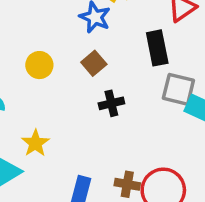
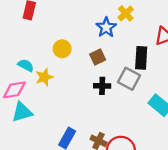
gray square: (178, 89) -> (129, 79), moved
yellow star: (35, 143) -> (44, 77), moved

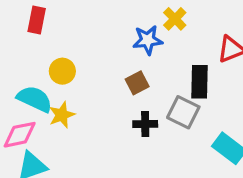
blue star: (106, 27) -> (148, 40), turned 30
yellow circle: (62, 49) -> (62, 71), moved
cyan semicircle: (26, 65) -> (35, 99), size x1.5

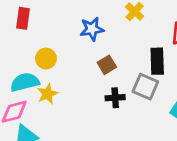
blue star: (148, 40) -> (92, 29), moved
cyan semicircle: (35, 99) -> (25, 82), turned -36

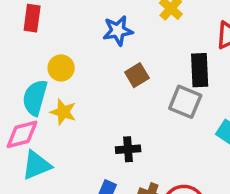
cyan semicircle: (25, 82) -> (35, 98), turned -60
yellow star: (47, 94) -> (63, 112), turned -30
black cross: (115, 98) -> (128, 149), moved

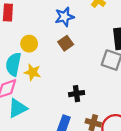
brown square: (137, 75) -> (66, 43), moved

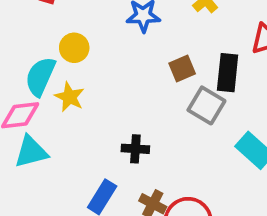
brown square: (66, 43) -> (182, 69), moved

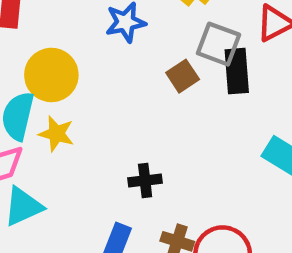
yellow circle: (74, 48) -> (51, 75), size x1.5
gray square: (206, 105) -> (219, 44), moved

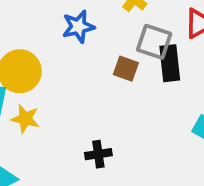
brown square: (183, 76) -> (126, 69), turned -35

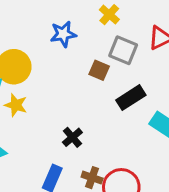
black rectangle: (170, 63) -> (131, 98), moved, turned 60
black cross: (98, 154) -> (72, 137), turned -36

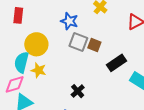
blue star: (63, 34) -> (69, 21), turned 30
gray square: (123, 50) -> (78, 42), moved

